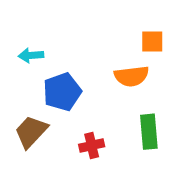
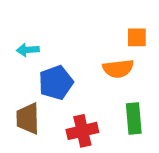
brown trapezoid: (31, 132) -> (28, 118), turned -44
red cross: (92, 146) -> (82, 131), size x1.4

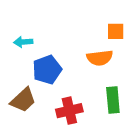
brown trapezoid: (28, 118) -> (23, 100), turned -132

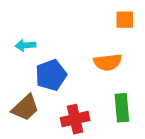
orange square: (116, 31) -> (125, 20), moved

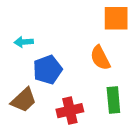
orange square: (125, 20) -> (116, 18), size x1.5
orange semicircle: (108, 62) -> (100, 58), turned 70

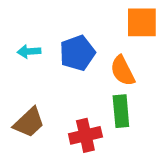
blue pentagon: (47, 70) -> (77, 53), moved
green rectangle: (113, 100) -> (121, 111), moved

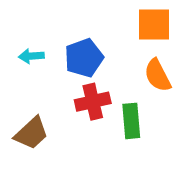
orange semicircle: (123, 71) -> (158, 75), moved
red cross: (85, 135) -> (93, 102), moved

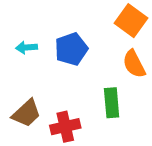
orange square: (154, 25) -> (131, 21), turned 36
red cross: (93, 102) -> (65, 127), moved

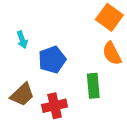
cyan arrow: (26, 47) -> (22, 40), turned -105
blue pentagon: (71, 49) -> (52, 60), moved

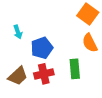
red cross: (55, 106) -> (44, 74), moved

